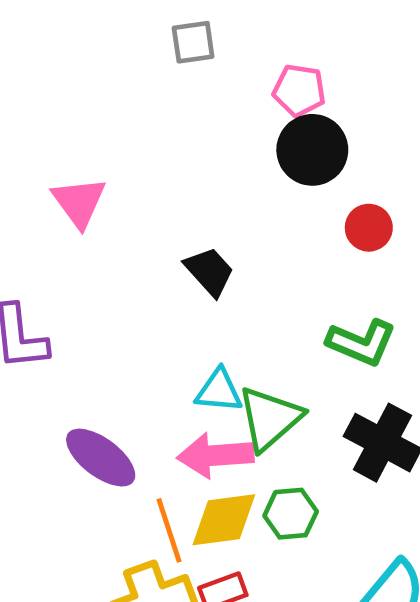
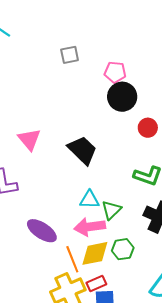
pink triangle: (79, 202) -> (29, 139), moved
black trapezoid: (209, 271) -> (82, 150), size x1.4
green triangle: (270, 418) -> (111, 210), size x0.7

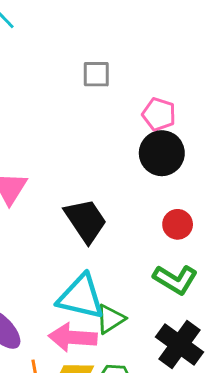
red circle: (148, 128) -> (178, 224), moved
cyan triangle: (89, 200) -> (81, 297), size x1.6

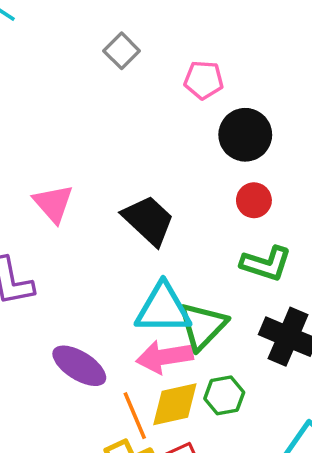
gray square: (96, 74) -> (122, 51), turned -32
black circle: (162, 153) -> (245, 135), moved
green triangle: (110, 319) -> (203, 326), size x1.4

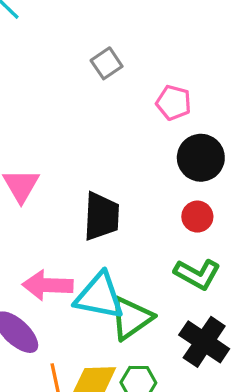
black trapezoid: (148, 220) -> (101, 216), turned 39
pink arrow: (164, 357) -> (48, 285), moved

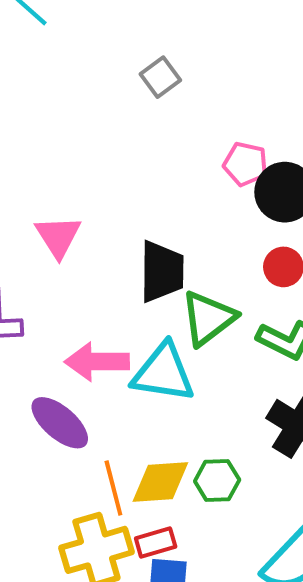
pink pentagon: (174, 103) -> (246, 164), moved
green triangle: (131, 318) -> (208, 318), moved

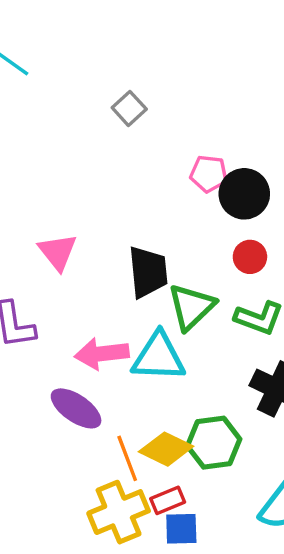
green hexagon: (217, 481) -> (214, 443), size x1.4
yellow diamond: (160, 482) -> (166, 449), turned 36

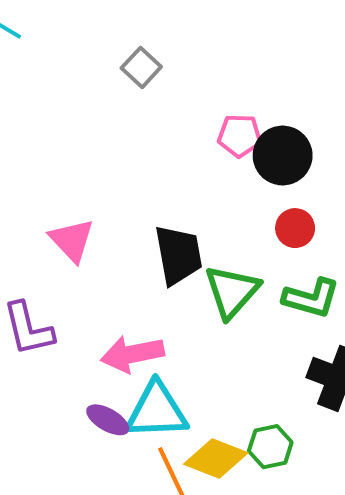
cyan triangle: (159, 357) -> (157, 411), moved
purple ellipse: (76, 408) -> (108, 420), size x0.7
green hexagon: (214, 443) -> (270, 447), size x0.7

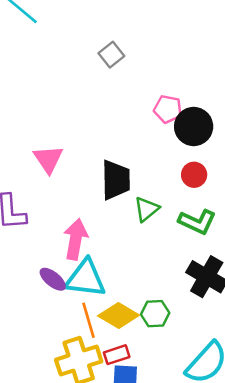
green triangle: (232, 291) -> (147, 209), size x0.7
pink arrow: (132, 354) -> (76, 239), turned 102

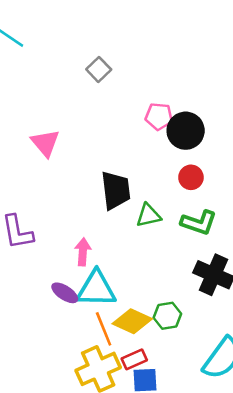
pink triangle: (48, 159) -> (45, 143), moved
green triangle: (147, 209) -> (148, 215), turned 32
pink arrow: (76, 239) -> (83, 252), size x0.7

